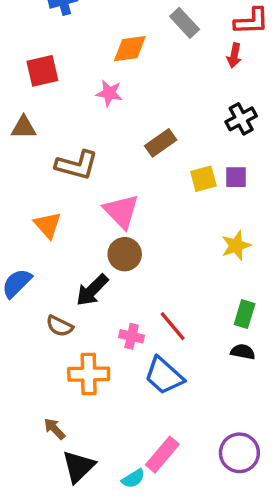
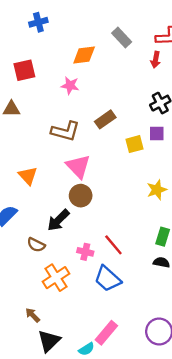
brown L-shape: (77, 165) -> (65, 131), moved
purple square: (236, 177) -> (157, 134), moved
orange cross: (89, 374) -> (56, 278), turned -32

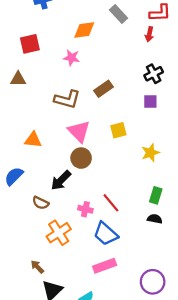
yellow square: (134, 144) -> (118, 130), moved
orange triangle: (28, 176) -> (33, 140), turned -42
pink rectangle: (106, 333) -> (105, 266), moved, turned 30

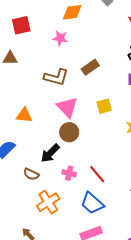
pink cross: (85, 209) -> (69, 173), moved

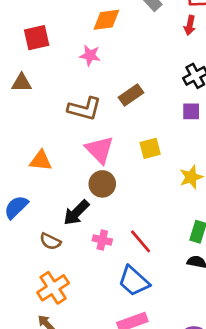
orange cross: (48, 202) -> (53, 288), moved

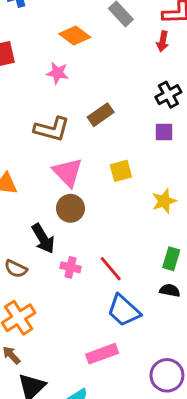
orange diamond: (106, 20) -> (75, 36), turned 44
black arrow: (76, 213) -> (43, 239), turned -76
blue trapezoid: (134, 281) -> (124, 311), moved

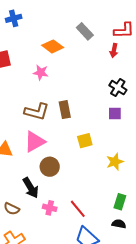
black cross: (168, 95) -> (118, 88), turned -30
brown rectangle: (101, 115) -> (65, 110), moved, turned -66
pink triangle: (68, 172) -> (35, 142), moved, turned 45

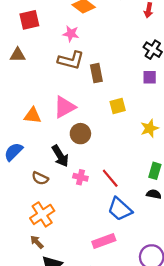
brown L-shape: (37, 112) -> (71, 60), moved

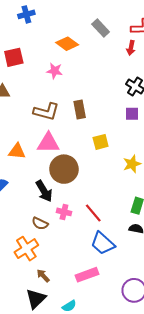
brown L-shape: (71, 60) -> (46, 112), moved
pink triangle: (64, 107) -> (48, 143), turned 30
brown circle: (80, 134) -> (64, 169), size x1.4
brown semicircle: (40, 178) -> (40, 223), moved
brown arrow: (37, 242) -> (43, 276), moved

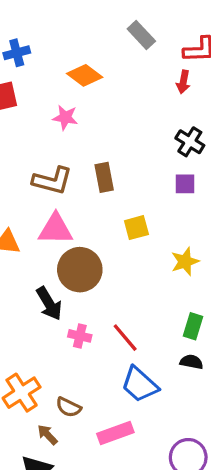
blue cross: (26, 14) -> (17, 53), moved
gray rectangle: (101, 28) -> (141, 35), moved
brown semicircle: (40, 223) -> (68, 407), moved

